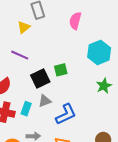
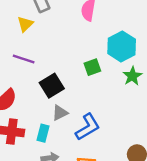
green square: (61, 70) -> (92, 67), moved
green star: (104, 86) -> (132, 76), moved
cyan rectangle: (26, 109) -> (43, 133), moved

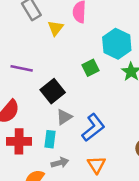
yellow triangle: (25, 24) -> (56, 28), moved

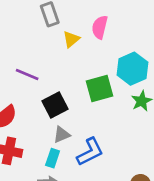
green square: (90, 68) -> (100, 88), size x1.5
cyan rectangle: (50, 139) -> (53, 158), moved

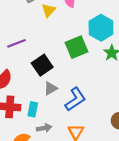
purple line: (27, 74) -> (16, 43), turned -36
cyan rectangle: (53, 158) -> (33, 109), moved

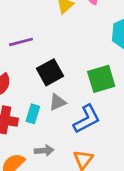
green square: (77, 47) -> (101, 79), moved
cyan rectangle: (33, 109) -> (33, 114), moved

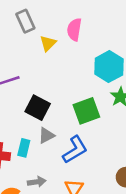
black square: (50, 72) -> (38, 108), turned -30

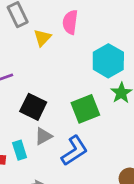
cyan rectangle: (24, 148) -> (20, 150), turned -30

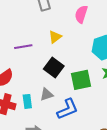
yellow triangle: (42, 38) -> (55, 37), moved
black square: (33, 107) -> (54, 68), moved

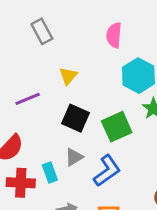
pink semicircle: (81, 14) -> (114, 35), moved

